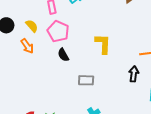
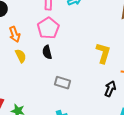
yellow semicircle: (32, 26) -> (21, 56), moved
yellow L-shape: (103, 44) -> (103, 53), moved

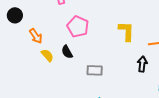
pink pentagon: (48, 28) -> (78, 27), moved
black semicircle: (47, 52) -> (67, 52), moved

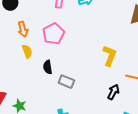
pink pentagon: (78, 27) -> (54, 34), moved
black semicircle: (67, 52) -> (48, 67), moved

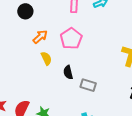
orange arrow: (23, 29) -> (40, 37), turned -112

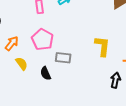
gray rectangle: (88, 85) -> (63, 58), moved

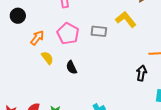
yellow L-shape: (102, 46) -> (126, 19), moved, turned -45
gray rectangle: (63, 58) -> (99, 31), moved

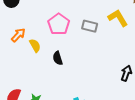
orange arrow: (37, 38) -> (18, 35), moved

